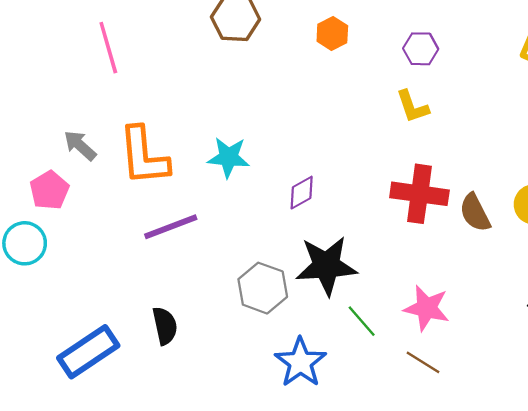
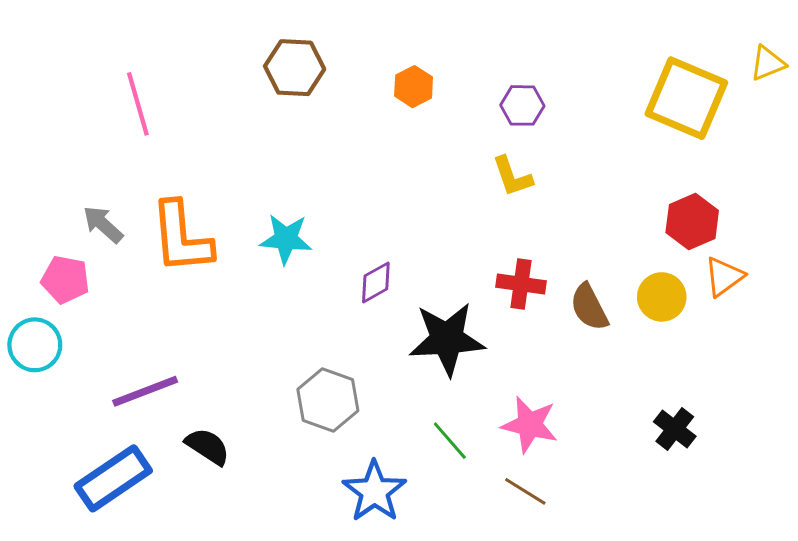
pink pentagon: (49, 190) -> (65, 280), turned -30
red cross: (419, 194) -> (521, 284), size x0.7
purple line: (171, 227) -> (145, 391), moved
black star: (326, 266) -> (447, 339), moved
black semicircle: (165, 326) -> (208, 446), turned -45

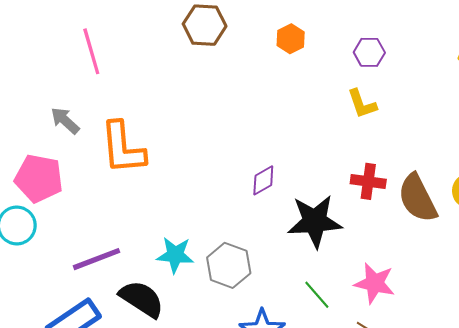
gray arrow: (103, 224) -> (65, 121), moved
cyan star: (286, 239) -> (175, 255), moved
pink pentagon: (65, 280) -> (39, 178), size x1.4
brown semicircle: (589, 307) -> (418, 198), size x1.4
black semicircle: (208, 446) -> (142, 299), size x1.4

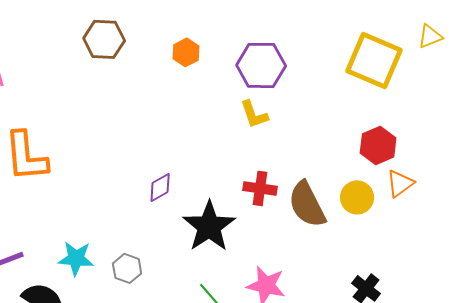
purple hexagon: (369, 52) -> (261, 65), size x1.6
black star: (315, 221) -> (209, 226), turned -30
gray hexagon: (229, 265) -> (127, 268), size x0.7

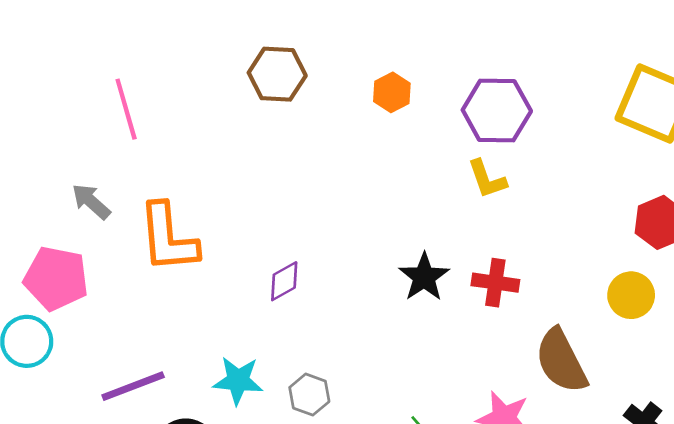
purple diamond: (160, 187) -> (284, 281), moved
brown semicircle: (307, 204) -> (561, 361), moved
black star: (209, 226) -> (424, 277), moved, size x0.7

